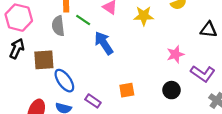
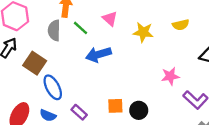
blue arrow: (104, 43) -> (98, 54), turned -80
brown square: (44, 60) -> (35, 63), turned 30
black circle: (171, 90) -> (139, 110), moved

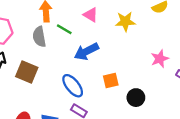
blue ellipse: (53, 87) -> (73, 86), moved
orange square: (115, 106) -> (111, 80), moved

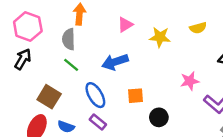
pink triangle: (91, 15) -> (125, 25), turned 49
green line: (64, 29) -> (71, 65), moved
brown square: (27, 72) -> (49, 97), moved

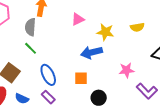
blue arrow: (115, 62) -> (92, 52), moved

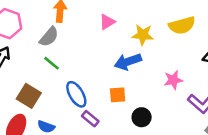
gray semicircle: (30, 27) -> (49, 37), turned -138
yellow semicircle: (137, 27) -> (182, 25), size x1.5
purple rectangle: (48, 97) -> (90, 119), moved

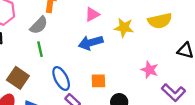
blue arrow: (128, 62) -> (91, 43), moved
green line: (52, 63) -> (40, 49), turned 35
pink star: (173, 80) -> (150, 70), turned 30

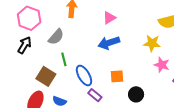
gray semicircle: (39, 25) -> (56, 37), moved
yellow star: (124, 28) -> (152, 43), moved
green line: (40, 49) -> (64, 59), moved

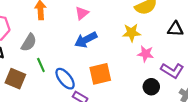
brown square: (46, 76) -> (15, 79), moved
orange square: (117, 76) -> (100, 74), size x1.5
black circle: (136, 94) -> (151, 87), moved

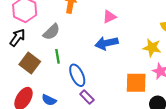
orange square: (100, 74) -> (136, 83), moved

